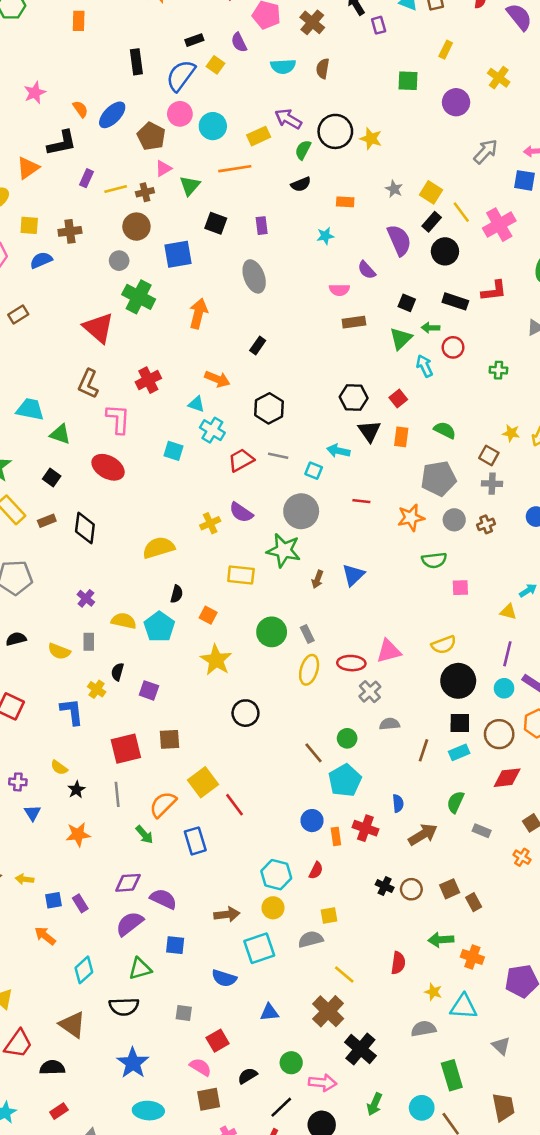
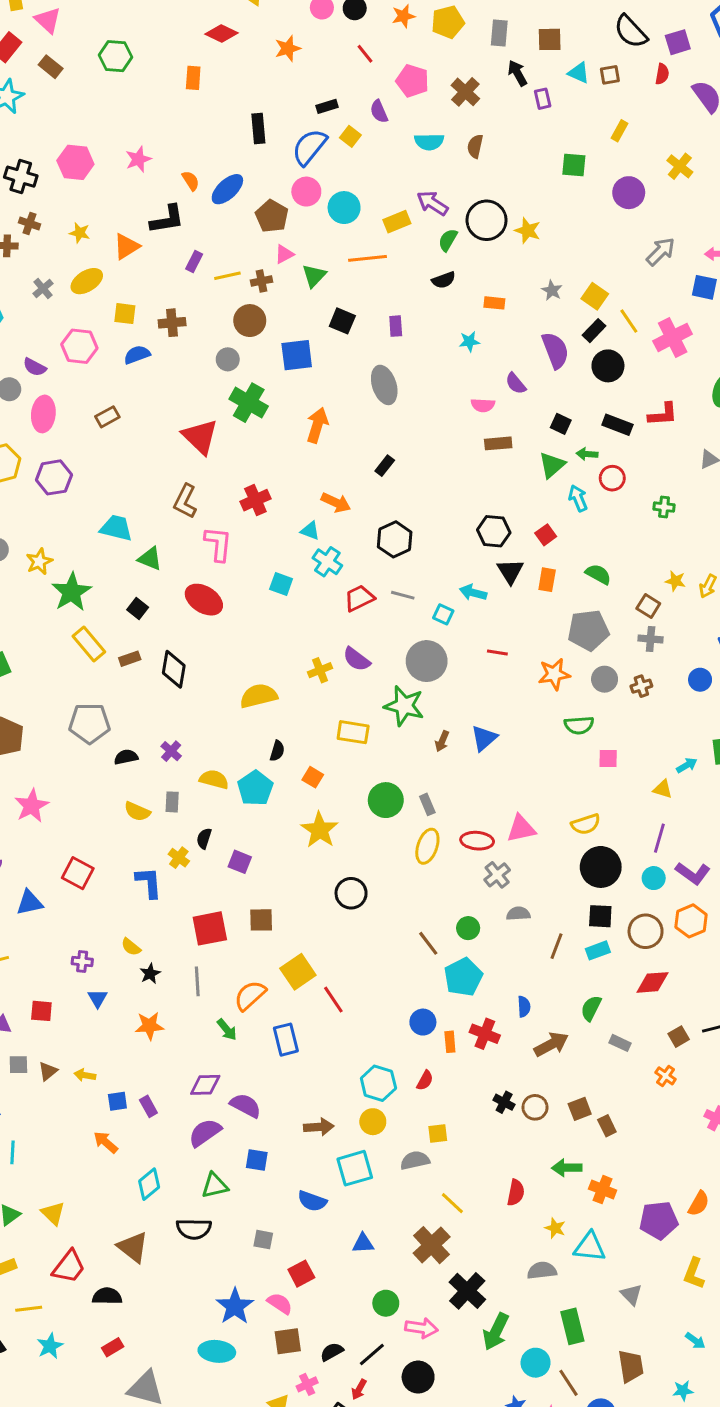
black semicircle: (16, 639) -> (126, 757), moved
blue star: (133, 1063) -> (235, 1306), moved
black semicircle: (247, 1076) -> (332, 1352), moved
green arrow: (375, 1104) -> (496, 1332), moved, size x1.4

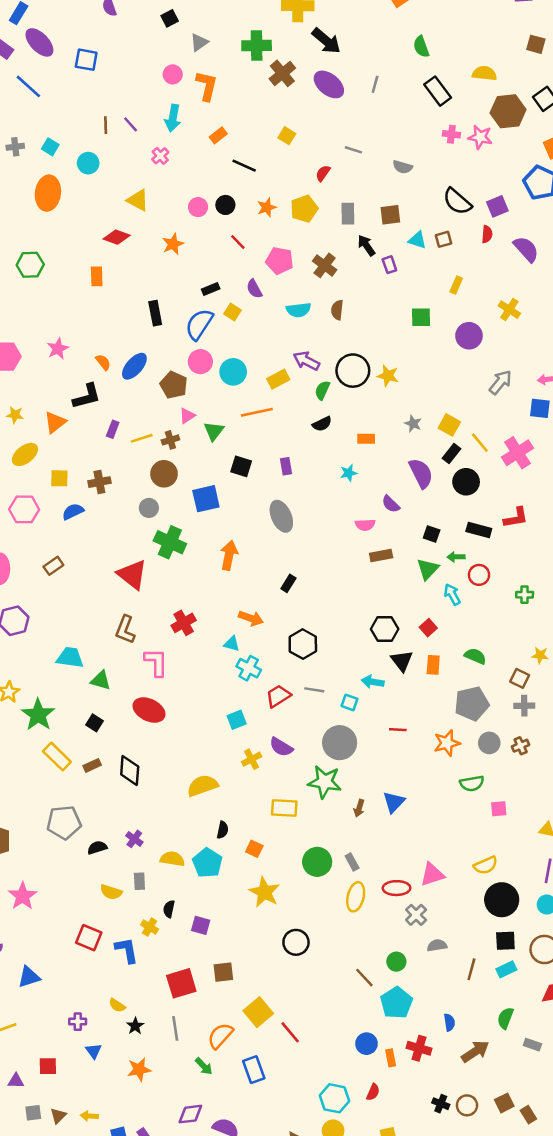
cyan square: (281, 584) -> (237, 720), moved, turned -36
red square: (78, 873) -> (89, 938), moved

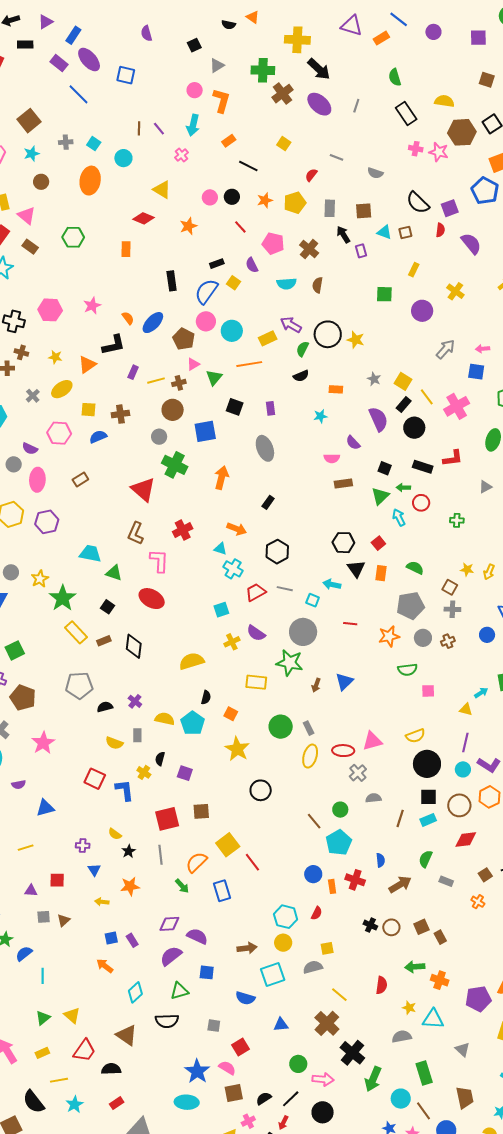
yellow arrow: (89, 1116) -> (102, 902), moved

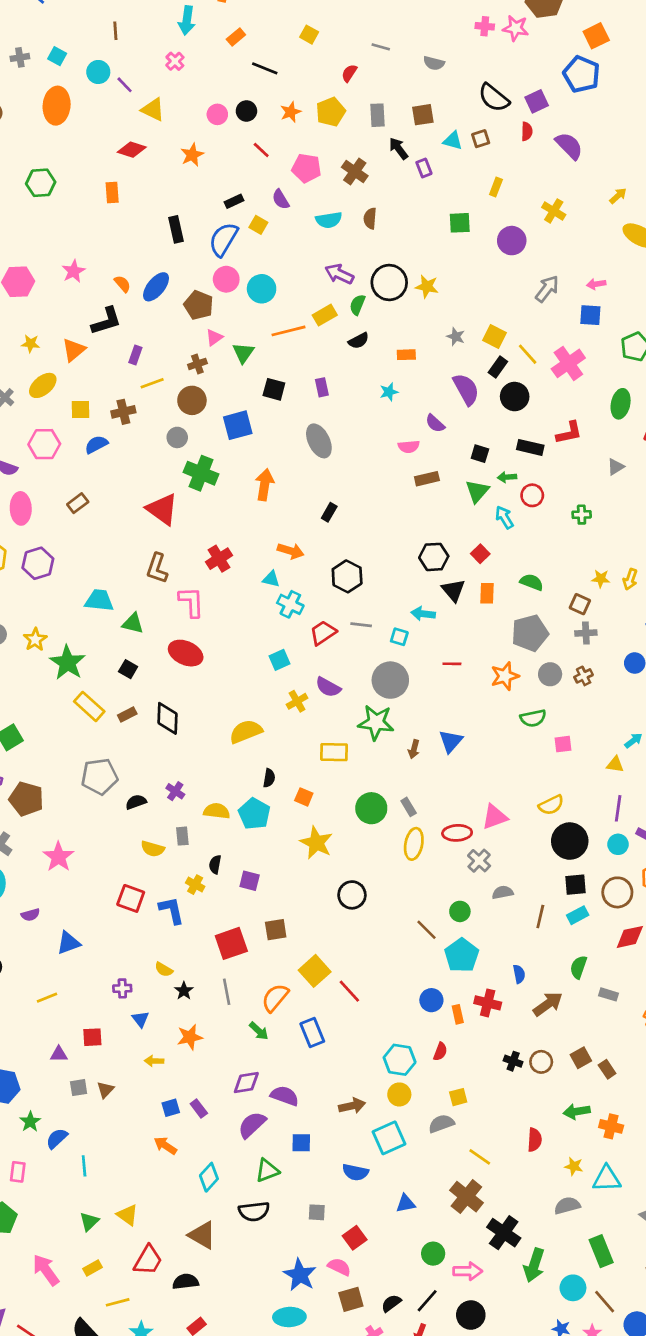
purple line: (159, 129) -> (125, 85), moved
yellow rectangle: (268, 338) -> (325, 315), moved
yellow line: (156, 381) -> (152, 383), moved

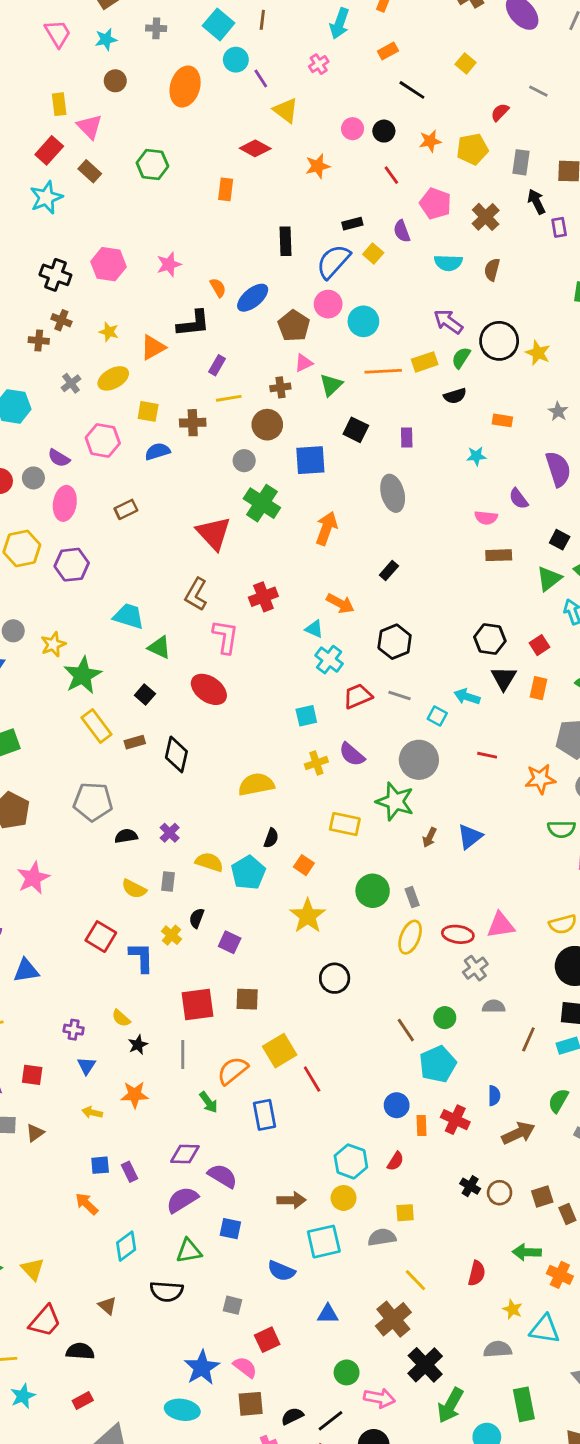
cyan square: (57, 56) -> (219, 24), moved, size x1.5
brown triangle: (202, 1235) -> (107, 1306), size x0.6

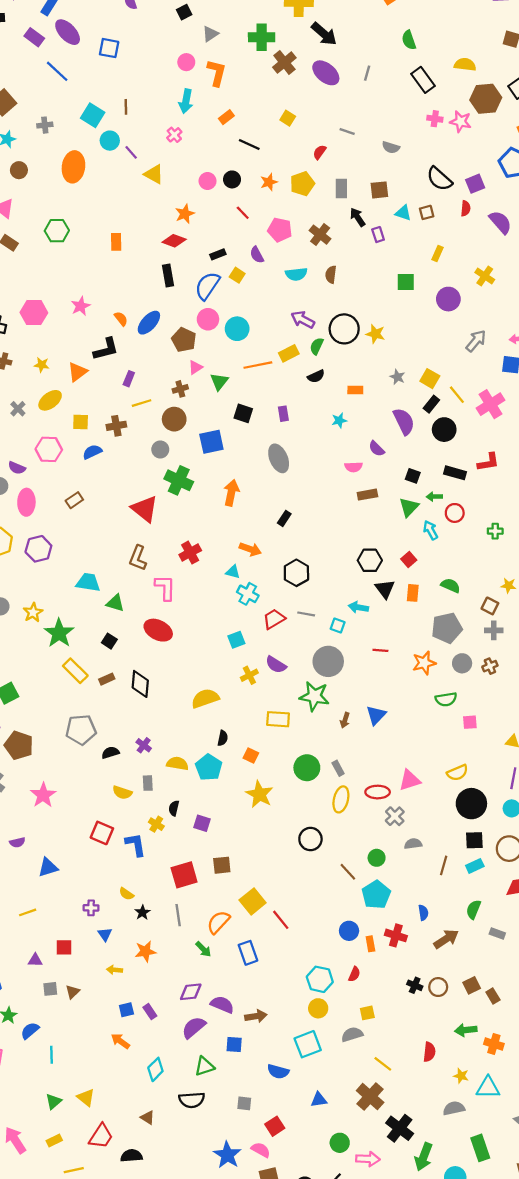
red diamond: (255, 148) -> (174, 241), moved
black circle: (335, 978) -> (310, 839), moved
brown arrow: (291, 1200) -> (256, 1016), moved

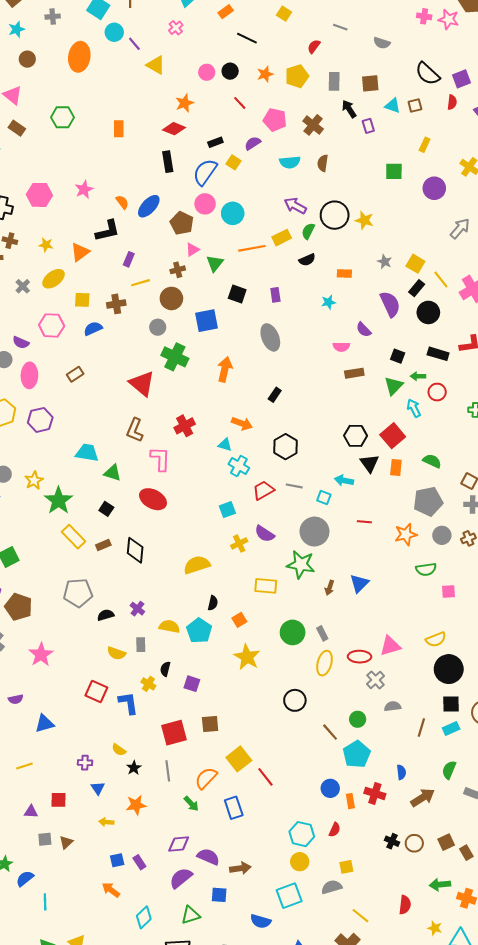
purple semicircle: (257, 255) -> (253, 143), turned 84
red square: (409, 560) -> (393, 436), size x1.6
orange square: (251, 755) -> (239, 620), turned 32

